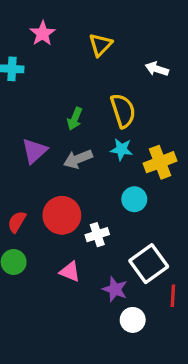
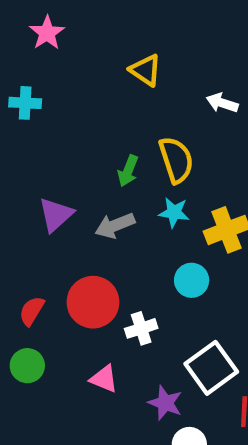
pink star: (43, 33) -> (47, 33), moved
yellow triangle: (100, 45) -> (146, 70), turned -40
green arrow: (75, 119) -> (128, 171), moved

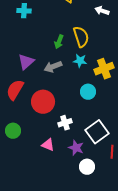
cyan cross: (25, 103) -> (24, 11), moved
red semicircle: (32, 311) -> (15, 90), moved, size x1.5
white cross: (141, 328) -> (65, 123), moved
pink triangle: (104, 379) -> (48, 145), moved

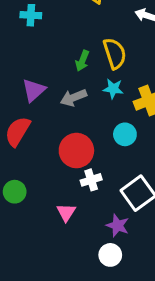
red circle: (43, 102) -> (76, 151), moved
pink triangle: (48, 145) -> (66, 212), turned 40
purple star: (76, 148) -> (118, 226), moved
white circle: (87, 167) -> (110, 255), moved

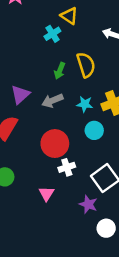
cyan cross: (31, 15) -> (52, 34), moved, turned -35
cyan star: (113, 89) -> (85, 104), moved
white circle: (110, 255) -> (106, 228), moved

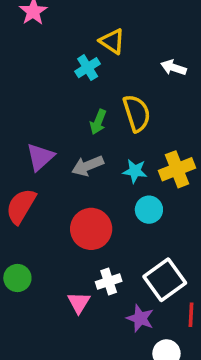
white cross: (67, 167) -> (109, 282), moved

